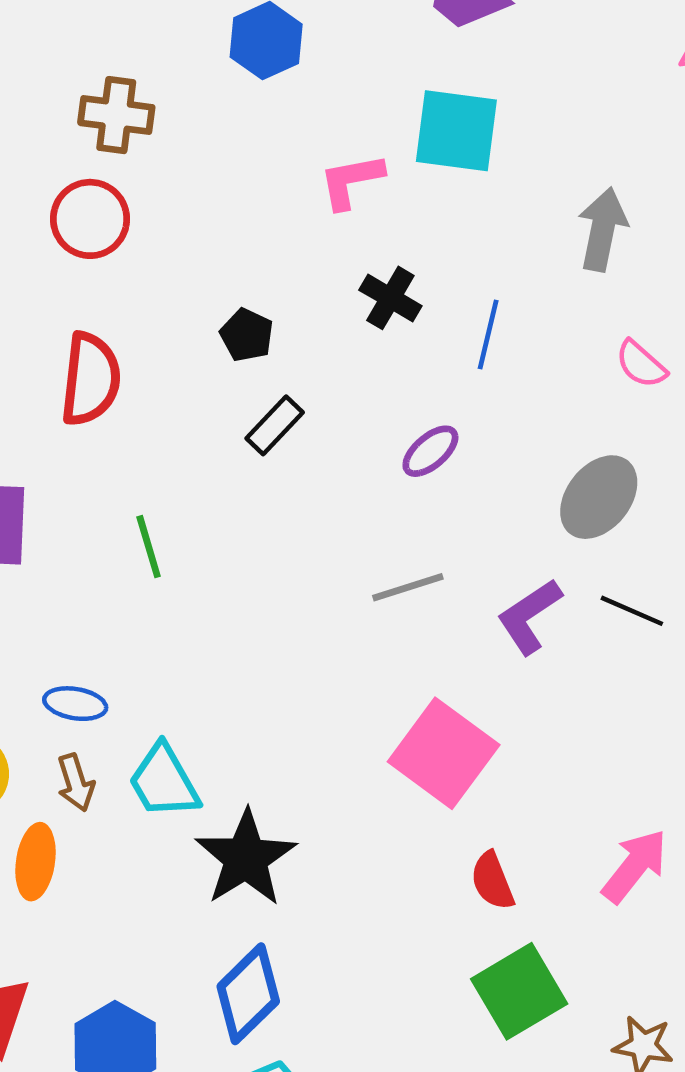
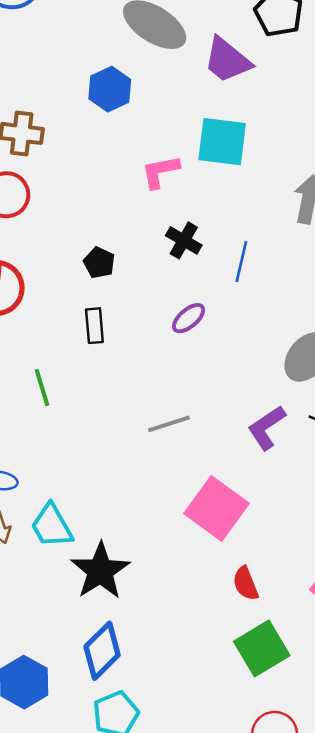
black rectangle: (275, 425) -> (94, 326), moved, turned -48
purple ellipse: (430, 451) -> (189, 318), moved
gray line: (408, 587) -> (169, 424), moved

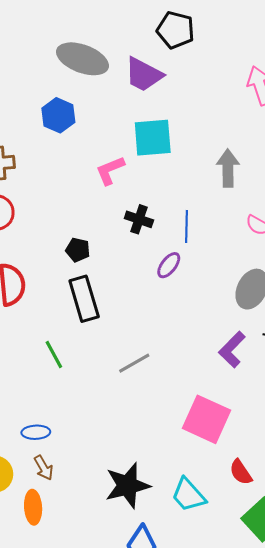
purple ellipse: (189, 318) -> (169, 265), moved
black rectangle: (94, 326) -> (84, 299), size x1.6
gray line: (169, 424) -> (134, 363), moved
cyan trapezoid: (52, 526) -> (188, 495), moved
black star: (100, 571) -> (127, 486), turned 30

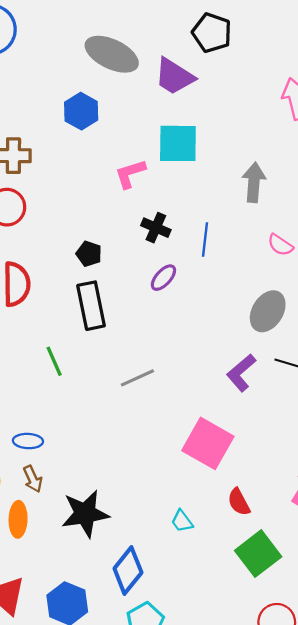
purple ellipse: (169, 265) -> (163, 278), moved
black star: (127, 486) -> (85, 514), moved
cyan trapezoid: (188, 495) -> (182, 521), size x0.6

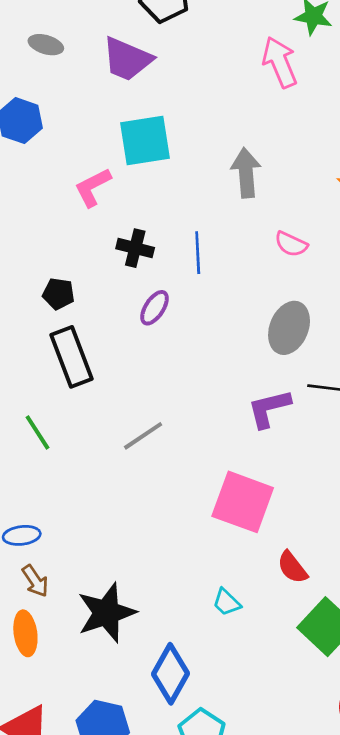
gray ellipse: (112, 54) -> (46, 45), size x0.5
purple L-shape: (241, 373) -> (269, 408), turned 36

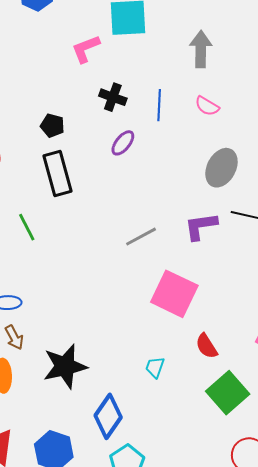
pink semicircle: (291, 244) -> (207, 106), moved
gray line: (143, 436) -> (141, 237), moved
cyan trapezoid: (227, 602) -> (155, 367), turned 60

